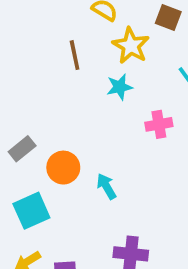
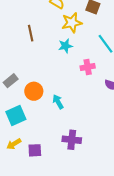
yellow star: (131, 46) -> (72, 23), turned 30
brown line: (75, 55) -> (31, 33), moved

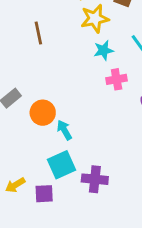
cyan star: (65, 46) -> (104, 50), moved
cyan arrow: (58, 102) -> (64, 130), moved
cyan square: (16, 115) -> (62, 165), moved

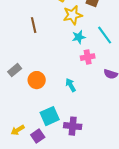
cyan arrow: (64, 130) -> (71, 85), moved
purple square: (44, 194) -> (38, 136), turned -32

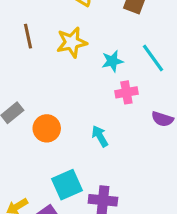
yellow star: (73, 15) -> (72, 42), moved
brown line: (34, 25) -> (28, 36), moved

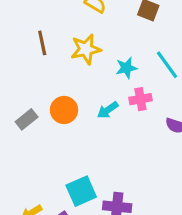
orange circle: (47, 128) -> (64, 110), moved
cyan arrow: (100, 136) -> (108, 110), moved, turned -95

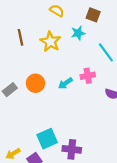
yellow star: (86, 49) -> (50, 42), turned -30
cyan star: (126, 68) -> (78, 33), moved

